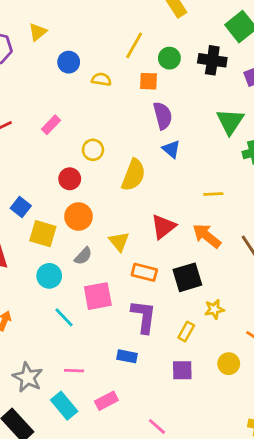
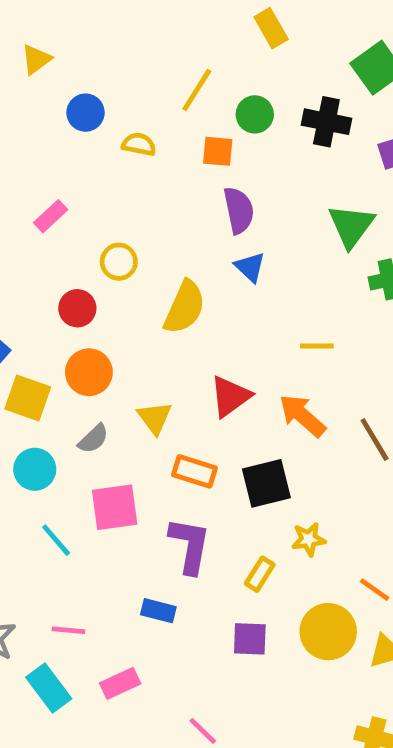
yellow circle: (229, 364) -> (328, 632), size x1.5

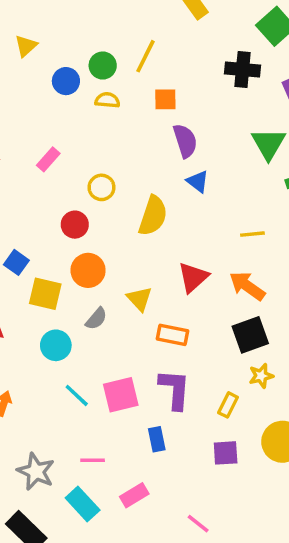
green circle: (255, 114) -> (103, 66), moved
black square: (266, 483) -> (250, 335), moved
pink square: (115, 507) -> (121, 395), moved
blue rectangle: (158, 611) -> (157, 439), turned 70

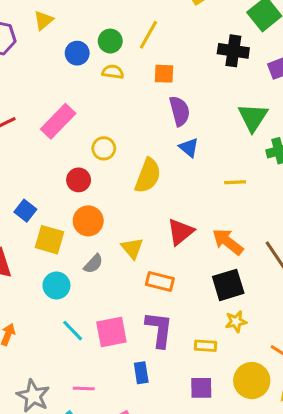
pink rectangle: (48, 159) -> (58, 121), size x1.6
yellow line: (252, 234) -> (235, 182), moved
yellow rectangle: (228, 405) -> (205, 346), turned 65

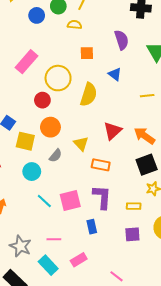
yellow semicircle: (113, 72) -> (74, 25), moved
orange square: (164, 74) -> (87, 53), moved
purple semicircle: (180, 111) -> (121, 40), moved
yellow circle: (104, 148) -> (58, 78), size x1.6

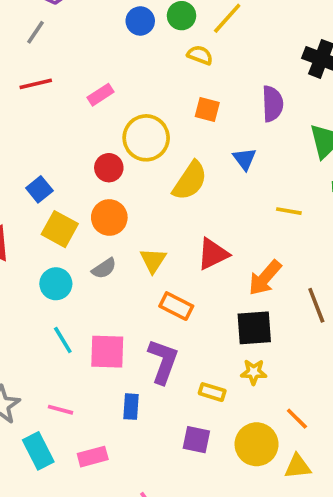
pink rectangle: (27, 62) -> (101, 95), size x0.6
orange arrow: (144, 136) -> (265, 278), turned -100

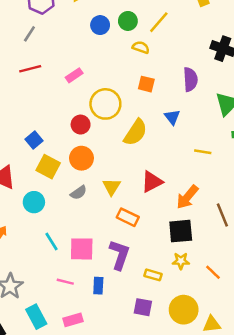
cyan circle: (56, 284) -> (34, 202), moved
pink line: (61, 410) -> (65, 282), moved
orange line: (297, 419) -> (213, 272), moved

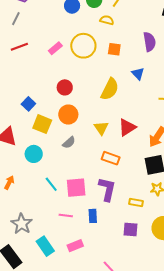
yellow circle: (105, 104) -> (83, 46), moved
yellow triangle: (112, 187) -> (101, 128), moved

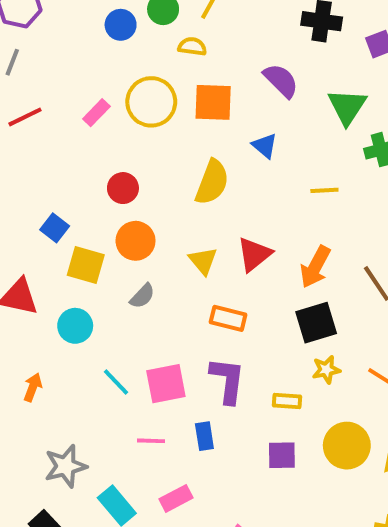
purple semicircle: (149, 42) -> (281, 81), turned -30
orange square: (114, 49) -> (213, 102), size x1.5
gray star: (22, 224) -> (66, 466), turned 30

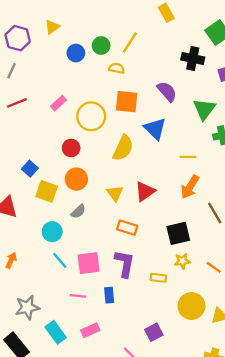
yellow circle: (151, 102) -> (91, 116), moved
blue triangle: (265, 146) -> (155, 129), size x1.5
orange arrow: (315, 267) -> (190, 187), moved
cyan circle: (75, 326) -> (52, 232), moved
purple square: (282, 455) -> (154, 332), moved, turned -30

